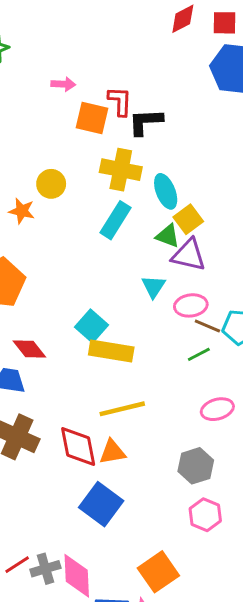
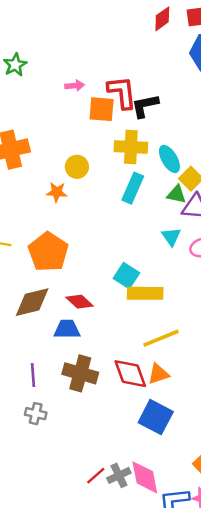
red L-shape: (120, 101) -> (122, 92), size x1.4

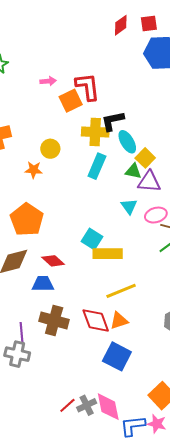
black L-shape: (145, 106) -> (113, 121), moved
orange square: (102, 109) -> (71, 101), turned -30
purple line: (33, 375) -> (22, 332), moved
gray cross: (36, 414) -> (17, 354), size x1.4

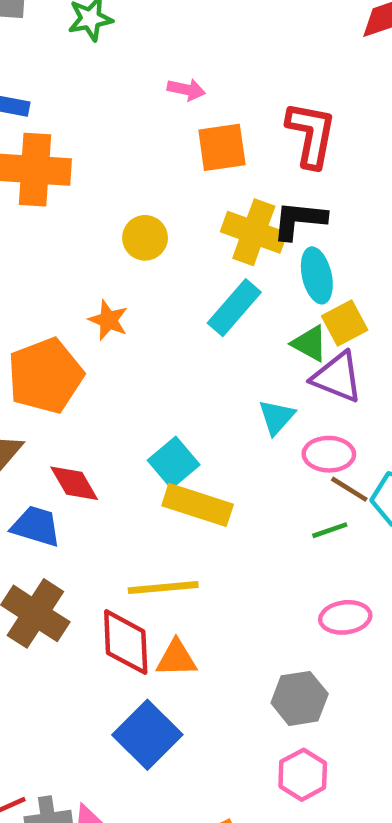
red L-shape: (88, 87) -> (311, 134), moved
orange star: (34, 170) -> (108, 320), moved
yellow line: (121, 291) -> (163, 588), moved

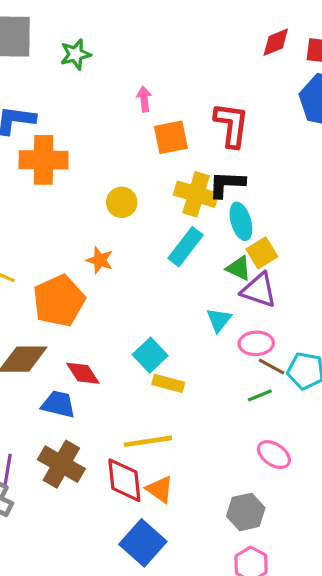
pink arrow: (186, 90) -> (144, 99), turned -105
yellow rectangle: (198, 505) -> (168, 383), size x0.7
pink ellipse: (345, 617) -> (274, 455), turned 44
orange triangle: (176, 658) -> (160, 489), turned 40

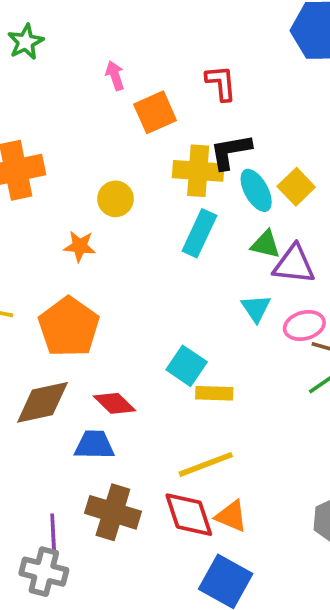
red L-shape: (231, 125) -> (221, 83), size x0.7
yellow square: (262, 253) -> (296, 187), moved
orange star: (100, 260) -> (80, 246), moved

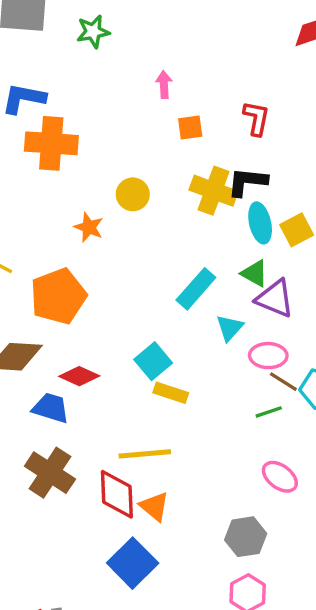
orange square: (155, 112) -> (190, 128), size x0.7
cyan rectangle: (199, 233) -> (196, 289), moved
red diamond: (114, 403) -> (79, 376), turned -36

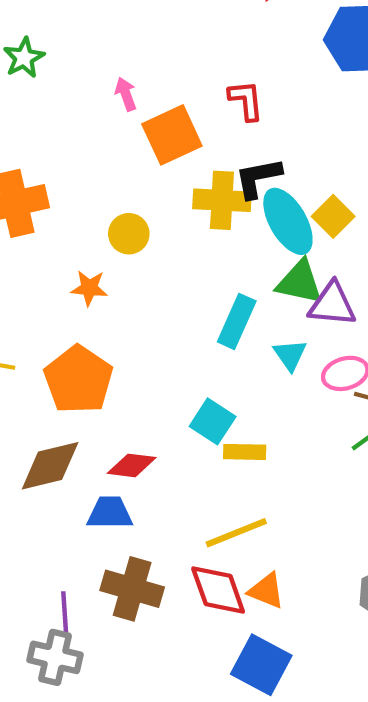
orange square: (190, 128) -> (172, 135), size x1.8
cyan ellipse: (260, 223) -> (288, 221), size x1.4
green triangle: (255, 273) -> (300, 282), size x1.4

